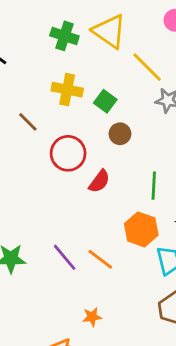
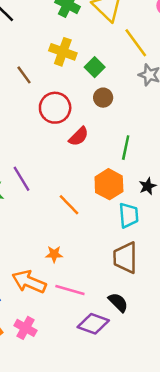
purple line: (65, 257) -> (22, 179), moved

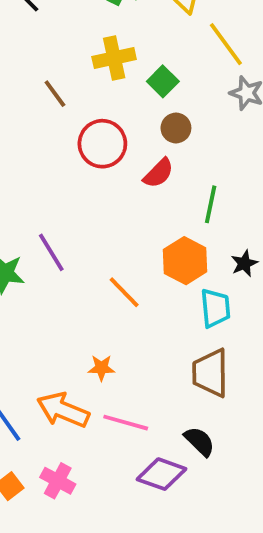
yellow cross: (63, 52) -> (114, 58), turned -32
red semicircle: (79, 136) -> (158, 173), moved

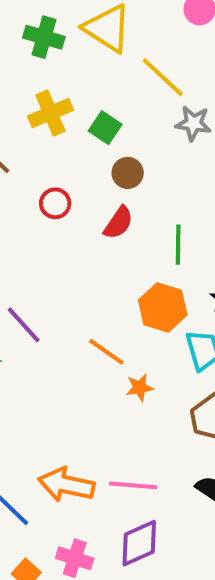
red circle: (102, 144) -> (55, 203), size x0.6
orange star: (101, 368) -> (140, 387), moved
purple diamond: (162, 474) -> (139, 543), moved, turned -33

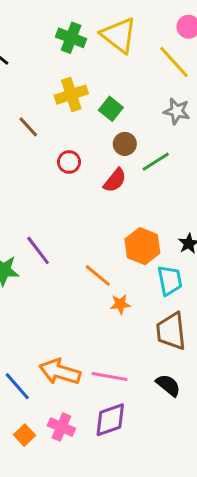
yellow line: (163, 77) -> (174, 62), moved
green line: (178, 245) -> (156, 162), moved, turned 52

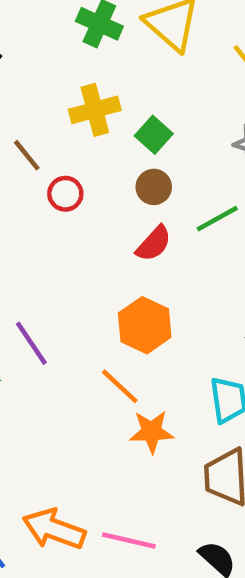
brown circle: (125, 144) -> (154, 187), moved
red circle: (69, 162) -> (65, 194), moved
orange hexagon: (142, 246) -> (145, 325), moved
orange star: (120, 304) -> (151, 432), size x1.4

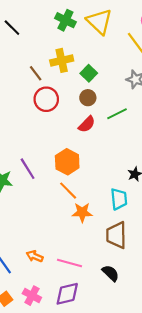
brown line: (27, 155) -> (36, 73), moved
red circle: (65, 194) -> (46, 99), size x1.5
orange hexagon: (145, 325) -> (67, 162), moved
orange arrow: (54, 529) -> (35, 256), size x0.6

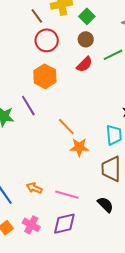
orange hexagon: (67, 162) -> (45, 76), moved

